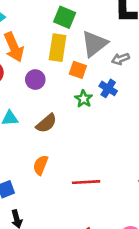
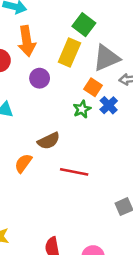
orange square: (78, 70) -> (93, 87), moved
brown semicircle: (46, 123) -> (49, 141), moved
red line: (86, 182) -> (74, 172), moved

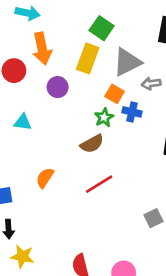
blue cross: (109, 105) -> (132, 112), turned -30
brown semicircle: (49, 141) -> (92, 144), moved
red line: (74, 172) -> (99, 184), turned -40

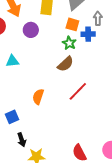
gray arrow: (151, 84) -> (98, 18), moved, turned 112

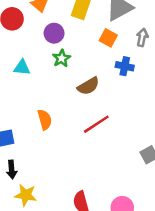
blue cross: (88, 34) -> (125, 66), moved
green star: (69, 43) -> (62, 58), moved
orange semicircle: (38, 97) -> (45, 120), turned 133

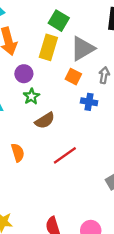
brown semicircle: (88, 86) -> (45, 120), moved

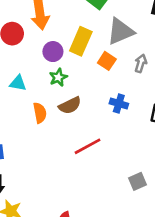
yellow rectangle: (48, 47) -> (81, 41), moved
blue cross: (89, 102) -> (119, 104), moved
orange semicircle: (18, 153) -> (40, 113), moved

